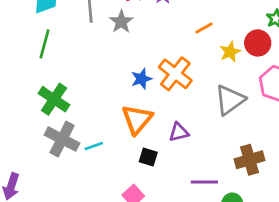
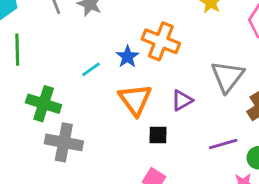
gray triangle: (230, 100) -> (228, 76), moved
cyan line: (94, 146) -> (91, 69), moved

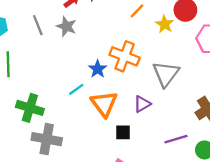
cyan line: (91, 69) -> (76, 89), moved
gray triangle: (228, 76) -> (166, 74), moved

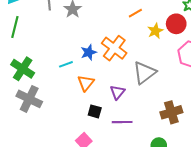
orange triangle: (104, 104) -> (86, 83), size x0.7
purple triangle: (142, 104) -> (117, 92), turned -35
purple line: (176, 139) -> (122, 122), moved

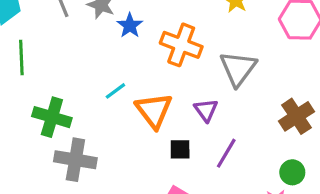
blue star: (89, 52) -> (130, 25), moved
orange triangle: (86, 83) -> (154, 110), size x1.4
purple line: (122, 122) -> (226, 153), turned -42

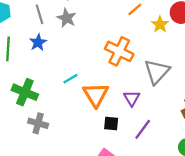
blue star: (130, 25) -> (38, 42), moved
gray cross: (75, 160) -> (38, 123), size x0.7

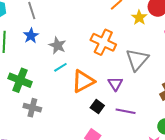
gray star: (67, 18) -> (57, 45), moved
orange triangle: (96, 95) -> (83, 81), turned 35
black square: (111, 124) -> (97, 107), turned 32
purple line: (143, 129) -> (126, 111), turned 66

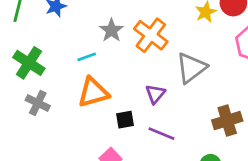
gray star: (57, 45) -> (111, 30), moved
orange triangle: (83, 81) -> (93, 92), moved
black square: (97, 107) -> (125, 120), turned 32

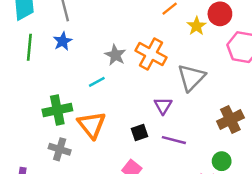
green cross: (29, 63) -> (57, 110), moved, turned -36
orange triangle: (93, 92) -> (92, 125), moved, turned -44
gray cross: (38, 103) -> (60, 149), moved

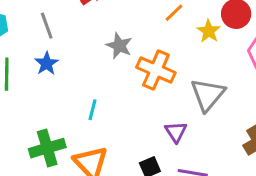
gray star: (115, 55) -> (119, 46), moved
cyan line: (97, 82) -> (93, 110), turned -42

